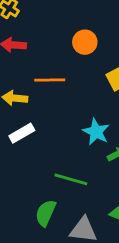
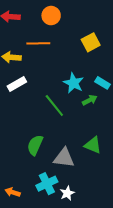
orange circle: (85, 42) -> (51, 16), moved
green line: (71, 179) -> (54, 105), moved, turned 35

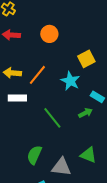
orange line: (38, 43) -> (37, 75), moved, turned -50
cyan star: (74, 83) -> (70, 81), moved
white rectangle: (17, 84) -> (17, 98), turned 30

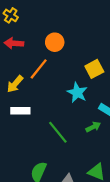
yellow arrow: (12, 73) -> (15, 84), turned -54
orange line: (37, 75) -> (39, 69), moved

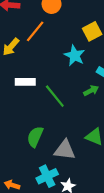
white rectangle: (20, 111) -> (25, 82), moved

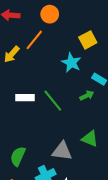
white rectangle: (25, 82) -> (25, 98), moved
green semicircle: (35, 137) -> (18, 156), moved

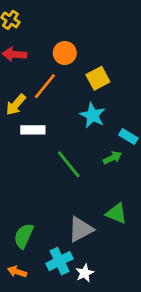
yellow square: (88, 40) -> (98, 78), moved
white rectangle: (25, 98) -> (33, 130), moved
gray triangle: (62, 151) -> (81, 229), turned -35

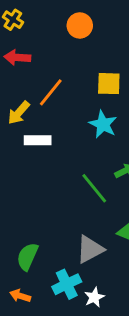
orange circle: (65, 53) -> (80, 25), moved
yellow square: (98, 78) -> (109, 84), turned 30
green line: (69, 164) -> (94, 188), moved

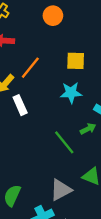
cyan star: (103, 124) -> (71, 93), turned -30
white rectangle: (38, 140) -> (20, 105), turned 66

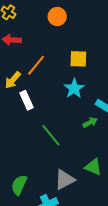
cyan star: (71, 93) -> (74, 89), turned -30
green line: (64, 142) -> (51, 135), moved

